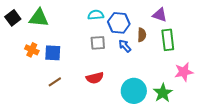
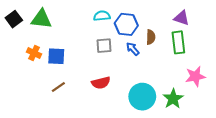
purple triangle: (160, 15) -> (182, 18), moved

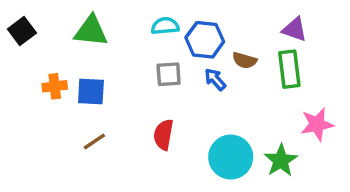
green triangle: (41, 19) -> (91, 31), moved
brown semicircle: (151, 37) -> (245, 60), turned 104
orange cross: (34, 53) -> (55, 86), turned -32
red semicircle: (101, 83) -> (163, 135), turned 114

